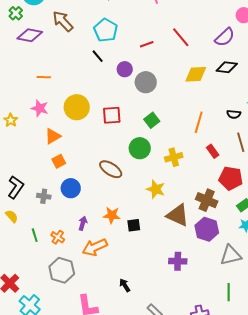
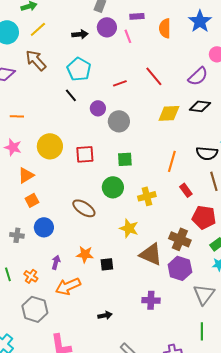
black semicircle: (234, 114) -> (207, 153), size x1.5
green square: (152, 120) -> (125, 159), turned 35
gray triangle: (231, 255) -> (204, 294), turned -40
black arrow: (125, 285) -> (105, 315), moved, turned 112

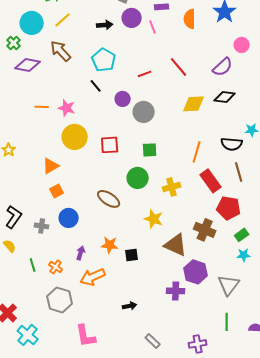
pink star: (13, 147) -> (67, 108), moved
red rectangle: (186, 190) -> (211, 181), size x1.6
purple hexagon: (180, 268) -> (196, 272), moved

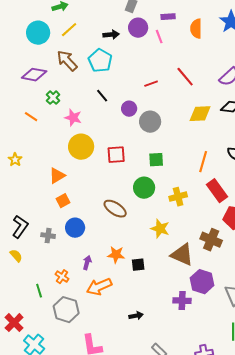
green cross: (14, 43) -> (53, 98), moved
cyan pentagon: (104, 60) -> (100, 61), moved
orange line: (42, 107) -> (31, 117), moved, turned 32
green line: (33, 265) -> (39, 291), moved

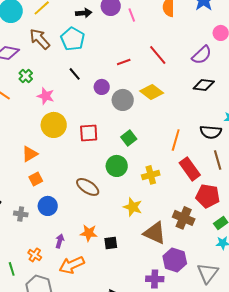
yellow diamond: (200, 114) -> (152, 92), moved, turned 40
green square: (156, 160) -> (129, 138), turned -35

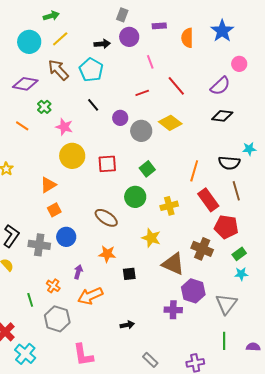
pink line: (132, 15) -> (150, 62), moved
gray cross: (21, 214) -> (39, 245), size x1.5
orange star: (89, 233) -> (107, 254), moved

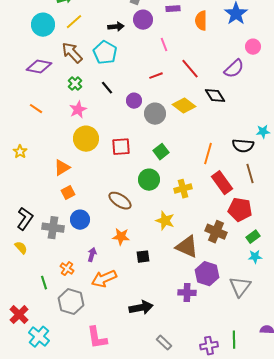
green cross: (44, 107) -> (75, 84), moved
black diamond: (222, 116) -> (215, 96), moved, turned 50
pink star: (64, 127) -> (78, 110), turned 30
black arrow: (127, 325) -> (141, 308), size x1.6
green line: (224, 341) -> (234, 340), moved

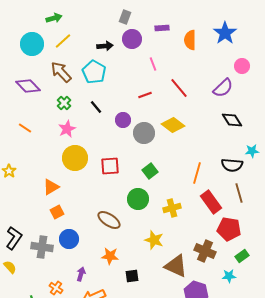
purple diamond: (39, 67) -> (28, 86), turned 35
black diamond: (215, 96) -> (232, 120), moved
cyan star: (255, 257) -> (229, 276), moved

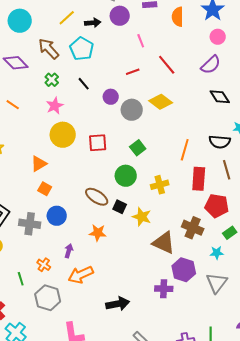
yellow line: (63, 41) -> (67, 18), moved
pink circle: (242, 66) -> (218, 37), moved
red rectangle: (211, 202) -> (199, 179), turned 40
orange square: (57, 212) -> (45, 189), turned -32
black square: (132, 276) -> (120, 207), moved, turned 32

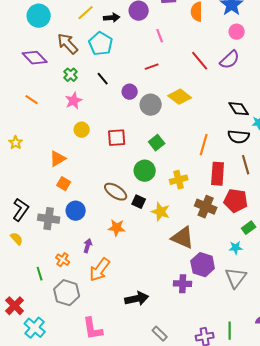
red line: (167, 65) -> (200, 61), moved
black diamond: (220, 97) -> (239, 109), moved
yellow circle: (63, 135) -> (82, 130), size x0.6
brown cross: (193, 228) -> (206, 207), moved
orange arrow: (81, 275) -> (100, 270), turned -30

